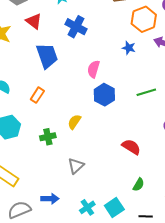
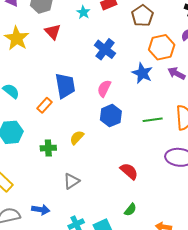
blue cross: (76, 27) -> (105, 49), moved
blue star: (129, 48) -> (142, 73), size x1.5
blue trapezoid: (47, 56) -> (65, 86), moved

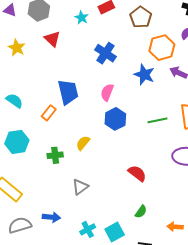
yellow star: (17, 38) -> (17, 48), size x0.7

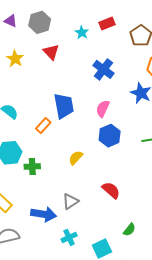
green cross: (55, 155) -> (32, 167), moved
red semicircle: (137, 173) -> (111, 190), moved
blue arrow: (51, 217) -> (44, 214), moved, size x1.4
cyan cross: (88, 229) -> (69, 237), moved

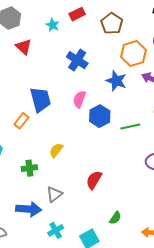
blue hexagon: (110, 136) -> (100, 116), moved
green cross: (32, 167) -> (29, 168), moved
red semicircle: (111, 190) -> (94, 180), turned -96

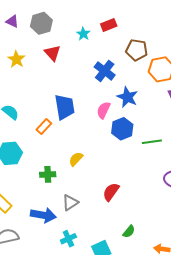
brown pentagon: (112, 24) -> (137, 50), moved, turned -30
blue star: (116, 81) -> (127, 97), moved

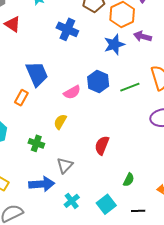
blue star: (127, 97) -> (114, 45), moved, turned -30
pink semicircle: (104, 110) -> (72, 92), moved, turned -132
green cross: (48, 174) -> (36, 143), turned 35

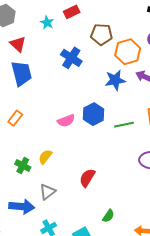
blue trapezoid: (37, 74) -> (21, 73), moved
yellow semicircle: (60, 122) -> (45, 157), moved

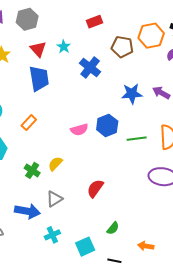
cyan star: (47, 23) -> (64, 47), moved
orange hexagon: (128, 52) -> (151, 36), moved

